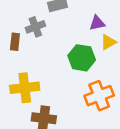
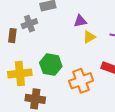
green hexagon: (82, 58) -> (51, 65), moved

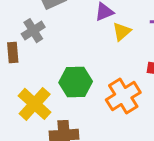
yellow cross: (20, 74) -> (35, 104), turned -30

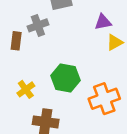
yellow cross: (35, 104) -> (26, 89), size x0.6

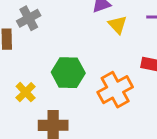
yellow triangle: (115, 42) -> (118, 25), turned -36

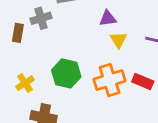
orange cross: (115, 90) -> (109, 80), moved

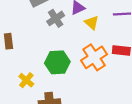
gray cross: (41, 18) -> (56, 18), moved

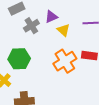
green hexagon: (57, 62) -> (19, 59), moved

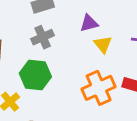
gray cross: (31, 26) -> (43, 37), moved

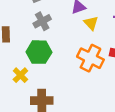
orange cross: (99, 88) -> (90, 58), turned -35

